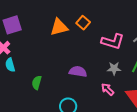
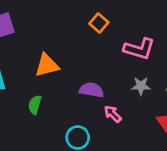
orange triangle: (59, 27) -> (47, 65), moved
pink arrow: (108, 89) -> (113, 114), moved

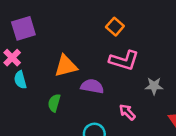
pink L-shape: (139, 49) -> (124, 60), moved
purple semicircle: (91, 90) -> (92, 86), moved

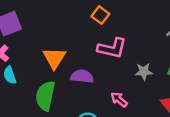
orange triangle: (66, 66) -> (54, 58), turned -40
green semicircle: (54, 103) -> (45, 96), size x1.6

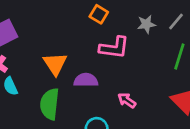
gray star: (144, 72) -> (146, 24), moved

